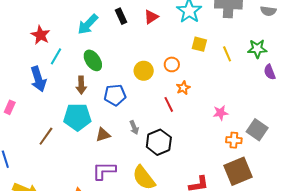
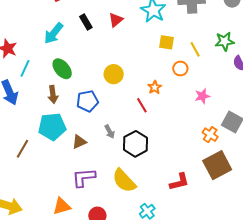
orange circle: (172, 64) -> (180, 69), moved
pink star: (221, 113) -> (202, 96), moved
orange cross: (234, 140) -> (210, 135), turned 35

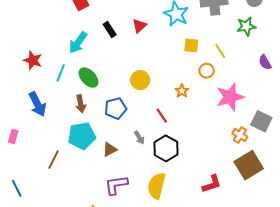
green star: (225, 41) -> (246, 26), moved
cyan line: (25, 68) -> (61, 73), moved
pink star: (202, 96) -> (230, 97), size x1.8
red line: (142, 105) -> (162, 116), moved
yellow semicircle: (124, 181) -> (157, 186), turned 60

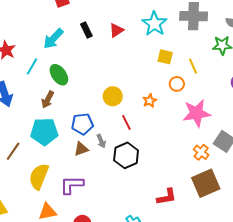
yellow circle: (140, 80) -> (113, 96), moved
brown arrow: (81, 104) -> (48, 100), turned 30
blue pentagon: (116, 108) -> (82, 124), moved
brown triangle: (110, 149) -> (81, 149), moved
yellow semicircle: (157, 186) -> (39, 177), moved

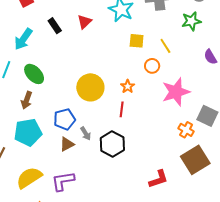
yellow circle: (113, 96) -> (90, 87), size x1.4
red line: (126, 122) -> (122, 109), moved, turned 42
yellow semicircle: (39, 177) -> (29, 178), turned 44

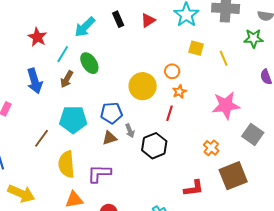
orange circle: (152, 66) -> (172, 71), moved
brown arrow: (27, 100) -> (67, 79), moved
orange cross: (186, 130) -> (211, 148), moved
yellow semicircle: (29, 178) -> (66, 164), turned -72

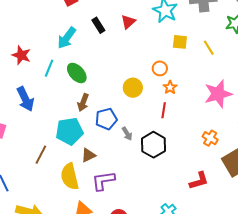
brown arrow: (67, 79) -> (83, 102), moved
yellow circle: (143, 86) -> (133, 88), size x0.7
brown triangle: (110, 138) -> (88, 155), moved

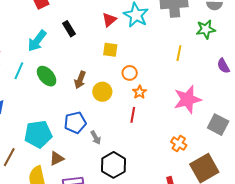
red triangle: (128, 22) -> (109, 20), moved
yellow square: (180, 42) -> (110, 50), moved
yellow line: (209, 48) -> (179, 53), turned 42
brown arrow: (83, 102) -> (80, 80), moved
black hexagon: (154, 145) -> (114, 165), moved

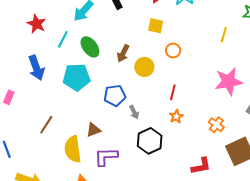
orange star: (140, 92) -> (176, 116), moved
cyan pentagon: (38, 134) -> (77, 77), moved

